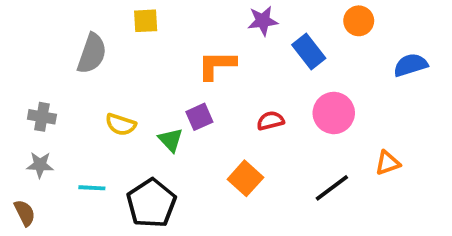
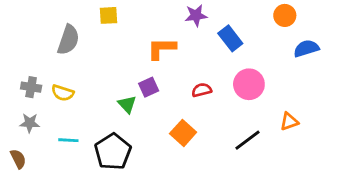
orange circle: (359, 21) -> (285, 15), moved
yellow semicircle: (121, 125) -> (63, 93), moved

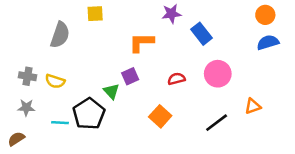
orange circle: (285, 15) -> (265, 15), moved
black pentagon: (113, 152) -> (89, 114), moved
brown semicircle: (18, 159) -> (16, 139), turned -96

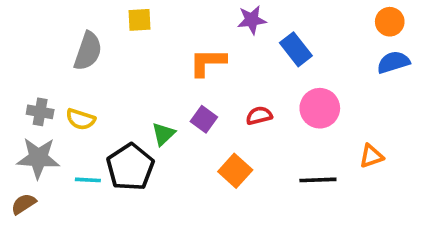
purple square: (130, 76) -> (204, 119), moved, turned -30
green triangle: (111, 91) -> (163, 134), turned 30
gray star: (26, 108) -> (38, 158), size x1.6
black line: (217, 123) -> (318, 180), turned 35

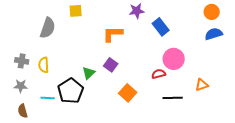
red semicircle: (259, 116) -> (159, 74), moved
yellow semicircle: (81, 119) -> (44, 65), turned 70
gray star: (38, 158) -> (21, 86), size x0.6
brown semicircle: (24, 204) -> (23, 111), moved, turned -72

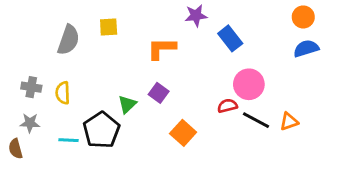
yellow square: (76, 11) -> (109, 27), moved
black line: (173, 98) -> (256, 120), moved, turned 30
brown semicircle: (23, 111) -> (16, 149), moved

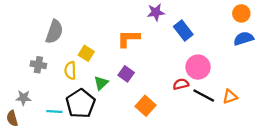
yellow square: (109, 27) -> (86, 53), moved, turned 35
gray cross: (31, 87) -> (38, 65), moved
yellow semicircle: (63, 93) -> (70, 70), moved

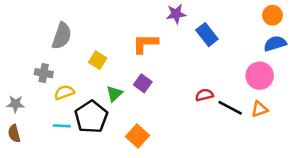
pink circle: (198, 67) -> (260, 76), moved
yellow semicircle: (70, 70) -> (64, 92), moved, turned 72
gray star: (24, 98) -> (15, 104), moved
orange square: (146, 106) -> (138, 136), moved

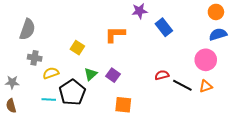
gray semicircle: (62, 36) -> (27, 29), moved
purple square: (143, 83) -> (113, 75), moved
orange square: (138, 136) -> (123, 105), moved, turned -36

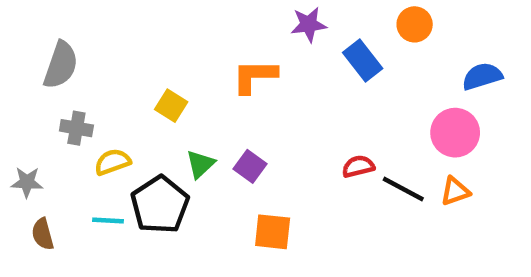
orange circle: (216, 12) -> (415, 24), moved
brown semicircle: (11, 106) -> (43, 234), moved

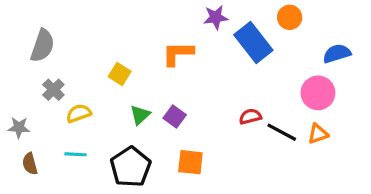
blue rectangle: (363, 60) -> (253, 43), size x1.4
gray cross: (76, 128) -> (53, 90), turned 35
black pentagon: (160, 205) -> (131, 167), moved

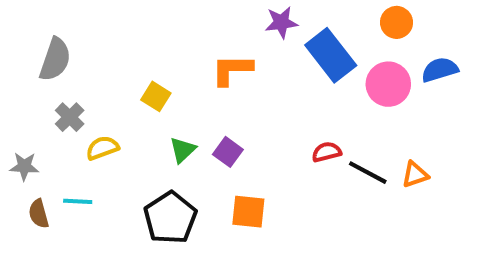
orange circle: (290, 17) -> (397, 22), moved
pink circle: (318, 93) -> (388, 84), moved
cyan line: (76, 154) -> (78, 201), moved

